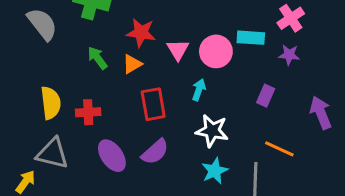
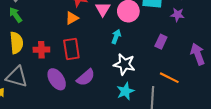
green arrow: (97, 58) -> (15, 15), moved
red rectangle: (153, 104) -> (71, 49), moved

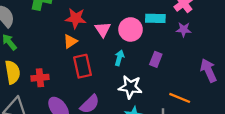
purple rectangle: (161, 42) -> (156, 59), moved
red rectangle: (71, 49) -> (82, 66), moved

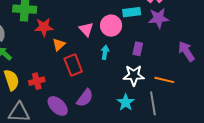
red star: (76, 18) -> (44, 27), moved
purple star: (184, 30) -> (158, 18), size x1.5
white star: (130, 87) -> (134, 75), moved

